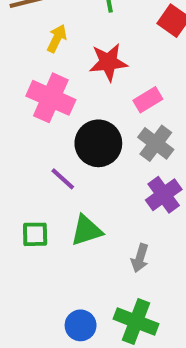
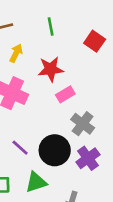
pink rectangle: (148, 100) -> (65, 94), moved
black circle: (98, 143) -> (55, 150), moved

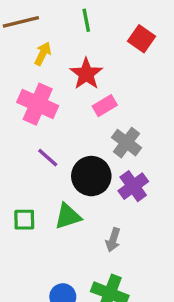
red star: (51, 69) -> (86, 74), turned -30
purple line: (20, 148) -> (48, 158), moved

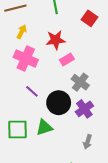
yellow arrow: (43, 54) -> (22, 32), moved
red star: (86, 74) -> (56, 40), turned 30
green square: (24, 220) -> (18, 129), size x1.5
gray arrow: (113, 240) -> (87, 142), moved

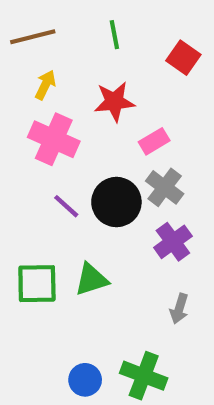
pink rectangle: (67, 60) -> (154, 141), moved
black circle: (59, 103) -> (116, 202), moved

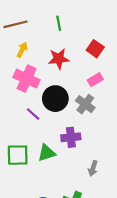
red square: (183, 58) -> (95, 49), moved
pink rectangle: (154, 141) -> (95, 80), moved
black circle: (116, 202) -> (55, 99), moved
purple cross: (173, 242) -> (71, 137), moved, turned 30

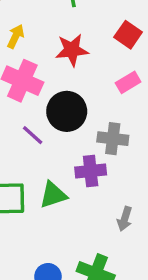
gray cross: (85, 104) -> (113, 139), moved, turned -30

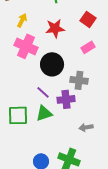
purple line: (33, 135) -> (43, 92), moved
gray arrow: (125, 219) -> (86, 127), turned 64

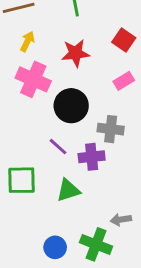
green triangle: (44, 113) -> (68, 190), moved
gray arrow: (86, 127) -> (121, 220), moved

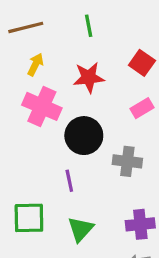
purple line: (58, 147) -> (69, 181), turned 36
purple cross: (92, 157) -> (140, 224), moved
green triangle: (68, 190) -> (81, 229), turned -30

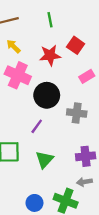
red square: (142, 63) -> (76, 45), moved
yellow arrow: (35, 65) -> (13, 46), turned -72
purple line: (69, 181) -> (37, 126), turned 48

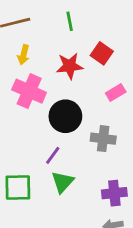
yellow arrow: (13, 46) -> (24, 55), turned -120
green triangle: (44, 160) -> (63, 182), moved

